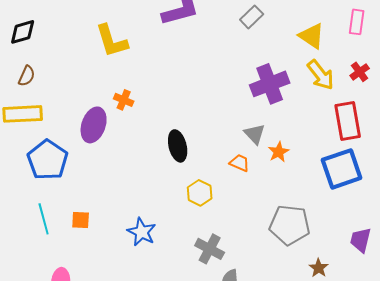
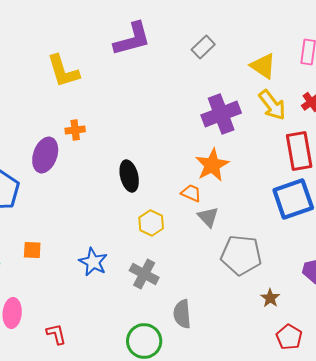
orange cross: (124, 100) -> (75, 130), turned -30
gray triangle: (255, 134) -> (208, 217), moved
orange star: (279, 152) -> (212, 165), moved, size x1.6
gray cross: (210, 249) -> (144, 274), moved

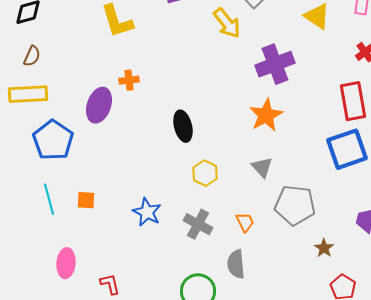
yellow arrow: (272, 105) -> (227, 23), moved
orange trapezoid: (191, 193) -> (245, 222), moved, turned 40

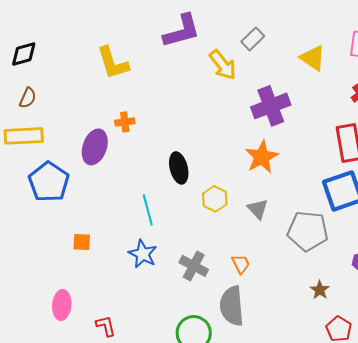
yellow hexagon: (205, 173) -> (215, 199), moved
cyan line: (49, 199) -> (148, 210), moved
gray pentagon: (295, 205) -> (308, 231), moved
gray semicircle: (236, 264) -> (232, 306), size x1.4

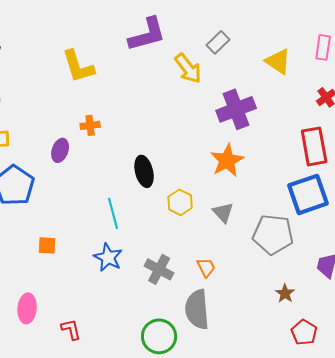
purple ellipse: (95, 147) -> (60, 150), size x0.7

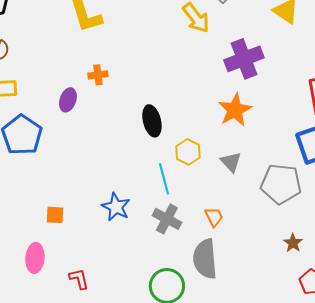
cyan line: (113, 213) -> (164, 179), moved
orange square: (47, 245) -> (55, 215), moved

